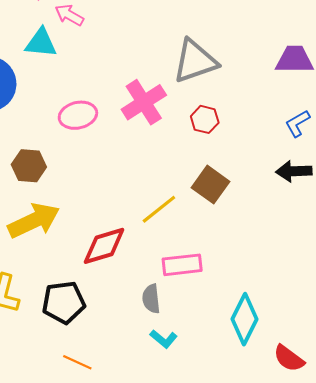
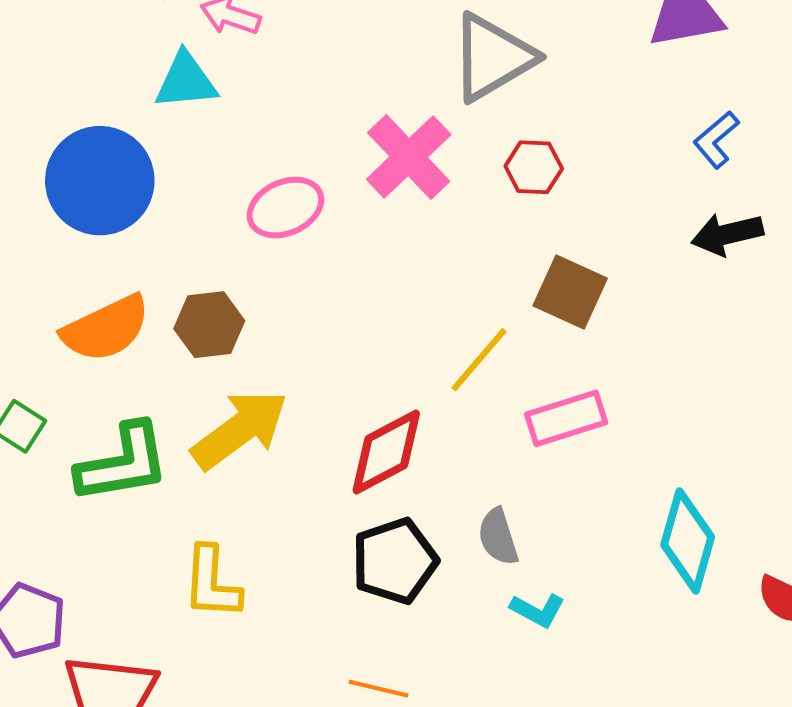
pink rectangle: (182, 265) -> (566, 418), moved
black pentagon: (64, 302) -> (395, 561), moved

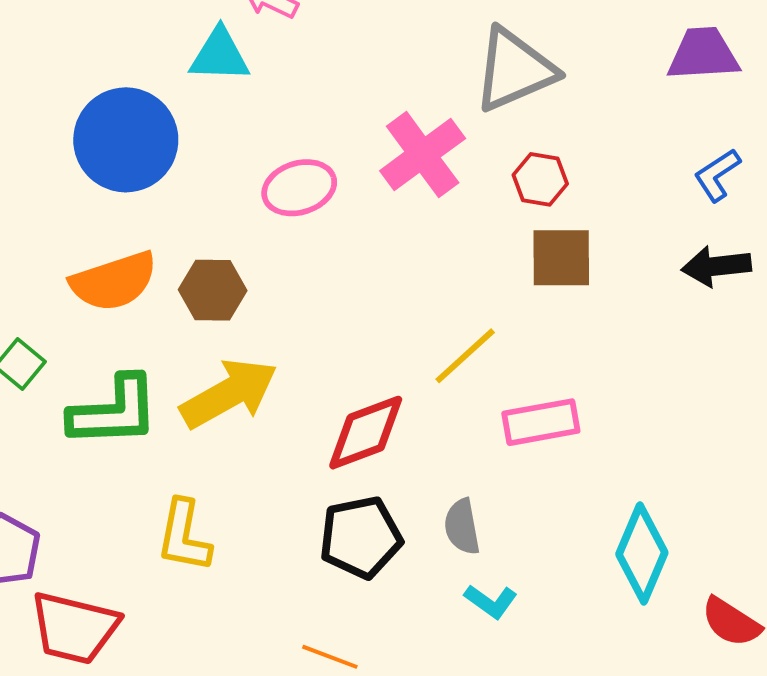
brown square: (570, 292) -> (561, 258), moved, turned -32

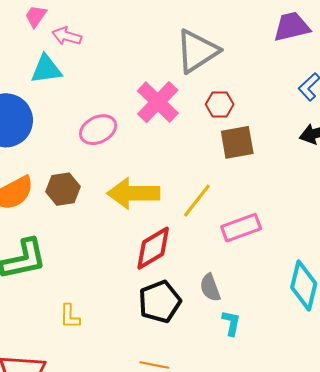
yellow arrow: (229, 394) -> (133, 193), moved, turned -141
yellow L-shape: (184, 536) -> (70, 316), size x0.7
cyan L-shape: (491, 601) -> (231, 323), turned -104

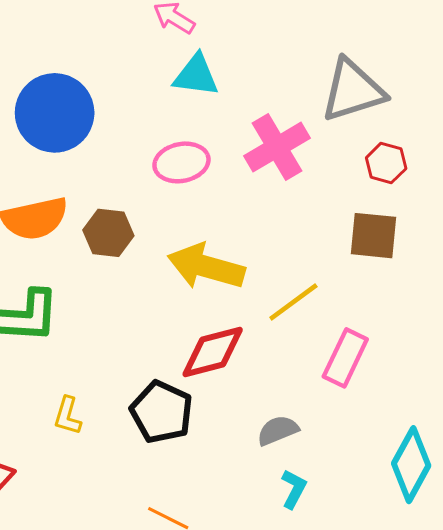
cyan triangle: (46, 69) -> (196, 75), moved
red hexagon: (220, 104) -> (386, 163), moved
pink rectangle: (241, 228) -> (345, 358), turned -60
gray semicircle: (210, 288) -> (278, 430), turned 72
black pentagon: (160, 302) -> (162, 412), moved, turned 30

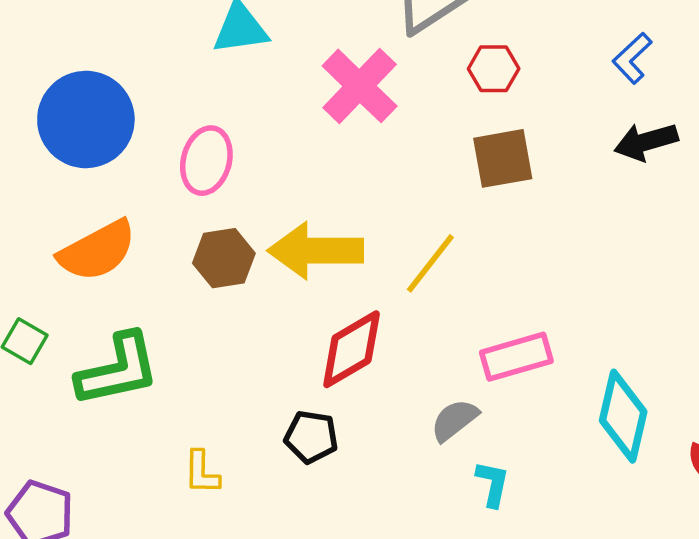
pink ellipse: (181, 162) -> (206, 161), moved, turned -48
brown hexagon: (108, 233) -> (224, 258), moved
pink rectangle: (345, 358) -> (516, 357), moved, turned 64
black pentagon: (162, 412) -> (311, 437), size x0.7

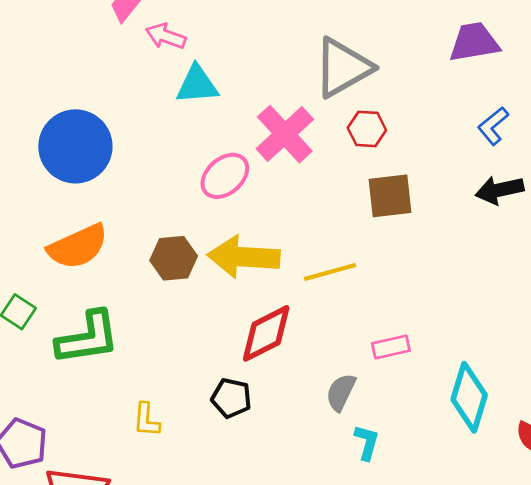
red hexagon: (494, 69) -> (367, 129), moved
pink ellipse: (206, 161) -> (225, 176), moved, turned 30
yellow line: (430, 263) -> (330, 272), turned 33
pink rectangle: (516, 357) -> (391, 347), size x0.7
gray semicircle: (454, 420) -> (341, 392), turned -30

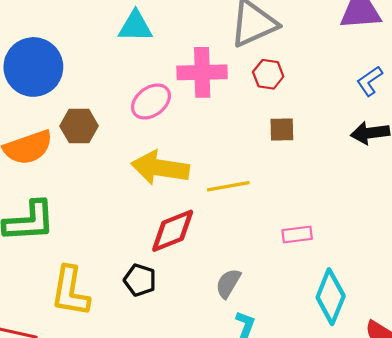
pink cross: (285, 134) -> (202, 72), turned 36
brown square: (390, 196) -> (282, 130), size x0.7
brown hexagon: (174, 258) -> (79, 126), moved
pink rectangle: (391, 347) -> (297, 235), moved
yellow L-shape: (146, 420) -> (70, 291), size x1.8

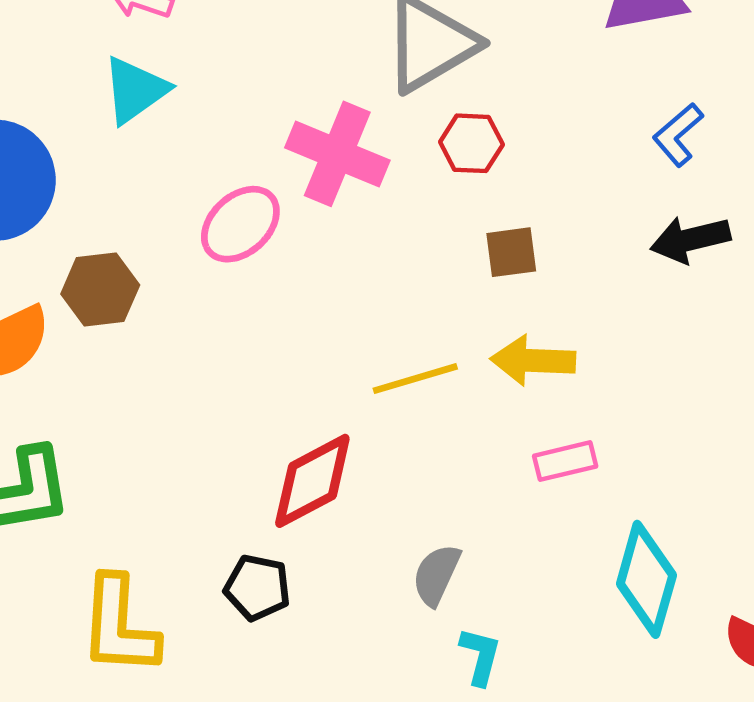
cyan triangle: (135, 26) -> (135, 90), moved, turned -30
pink cross: (202, 72) -> (337, 154), turned 30
yellow arrow: (160, 168) -> (533, 360), moved, size x0.7

